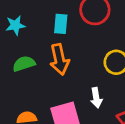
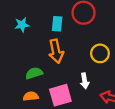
green semicircle: (24, 64) -> (34, 73), moved

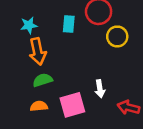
orange arrow: (56, 51) -> (38, 51), moved
yellow circle: (100, 53) -> (117, 36), moved

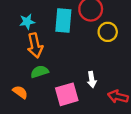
cyan rectangle: (69, 24) -> (63, 21), size x1.5
orange semicircle: (39, 106) -> (20, 92), moved, turned 42

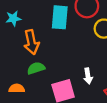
cyan star: (27, 22) -> (13, 18), moved
orange semicircle: (20, 92) -> (17, 88), turned -35

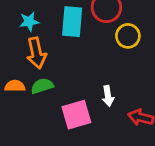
cyan star: (13, 18) -> (29, 22), moved
orange semicircle: (17, 88) -> (15, 86), moved

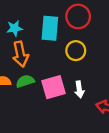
yellow circle: (128, 36) -> (76, 51), moved
pink square: (76, 115) -> (53, 87), moved

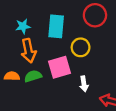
red circle: (78, 16) -> (95, 15), moved
pink square: (53, 87) -> (60, 67), moved

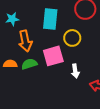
cyan star: (23, 26) -> (12, 19), moved

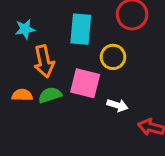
pink square: (53, 56) -> (85, 83), turned 30
white arrow: (75, 71) -> (117, 105), turned -64

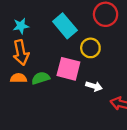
cyan rectangle: (81, 29) -> (65, 26), turned -45
orange arrow: (44, 61) -> (21, 53), moved

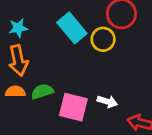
yellow circle: (90, 48) -> (103, 39), moved
pink square: (68, 69) -> (73, 107), moved

